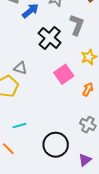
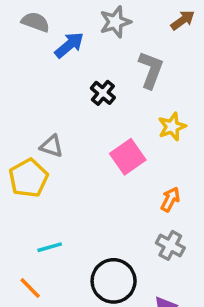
black cross: (50, 38) -> (103, 93), size x0.6
orange arrow: (88, 89) -> (170, 199), moved

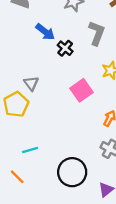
blue arrow: (69, 45) -> (45, 32), moved, turned 78
gray triangle: (51, 146) -> (31, 83), turned 35

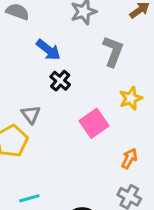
black cross: (65, 48) -> (60, 81), moved

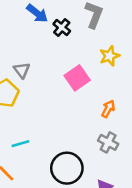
black cross: (60, 81) -> (62, 28), moved

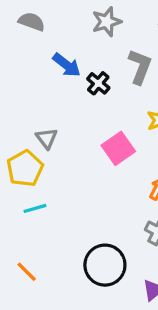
cyan line: (20, 144) -> (35, 208), moved

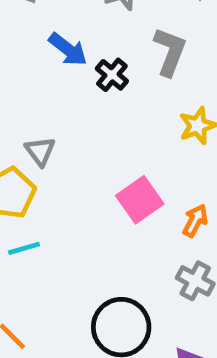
pink square: (118, 148) -> (140, 200), moved

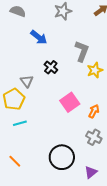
gray L-shape: (170, 52) -> (82, 51), moved
black cross: (112, 75) -> (51, 67), moved

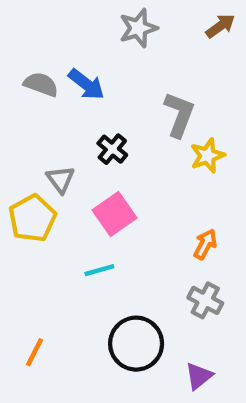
gray semicircle: (18, 11) -> (41, 84), moved
pink square: (70, 102) -> (114, 214), moved
cyan line: (20, 123) -> (99, 270), moved
orange line: (15, 161) -> (35, 352), turned 72

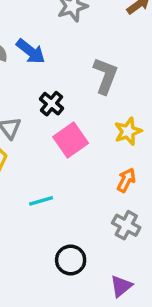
yellow star: (207, 156) -> (128, 131), moved
pink square: (114, 214) -> (71, 140), moved
black circle: (136, 344) -> (71, 260), size x0.7

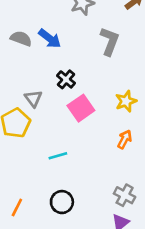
gray L-shape: (105, 76) -> (110, 41), moved
gray cross: (126, 225) -> (125, 195), moved
black circle: (71, 260) -> (62, 202), moved

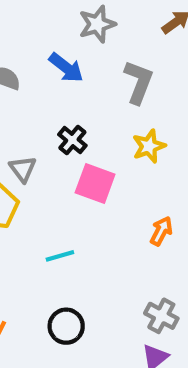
blue arrow: (50, 39) -> (66, 68), moved
yellow star: (126, 101) -> (149, 146), moved
pink square: (81, 108) -> (95, 183), turned -35

